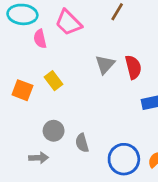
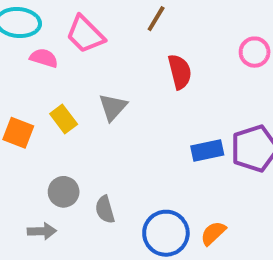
pink semicircle: (40, 39) -> (44, 58), turned 120
gray triangle: (105, 64) -> (113, 107), moved
red semicircle: (133, 67) -> (180, 72), moved

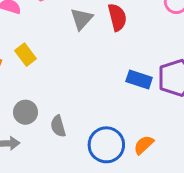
gray triangle: (113, 107) -> (81, 19), moved
blue rectangle: (207, 150) -> (139, 80), turned 30

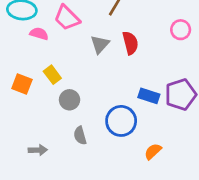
gray circle: (25, 112) -> (70, 100), moved
blue circle: (106, 145) -> (121, 121), moved

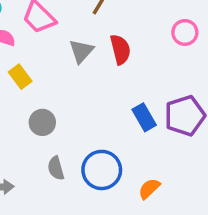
yellow rectangle: (52, 75) -> (20, 77), moved
blue rectangle: (149, 96) -> (144, 117), turned 42
blue circle: (121, 121) -> (102, 170), moved

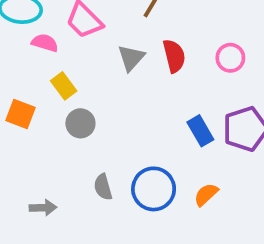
pink circle: (185, 32) -> (230, 58), moved
gray circle: (42, 122) -> (80, 123), moved
orange semicircle: (149, 189) -> (206, 195), moved

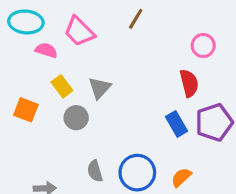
red semicircle: (174, 56) -> (189, 83), moved
gray triangle: (131, 58) -> (100, 88), moved
pink circle: (230, 58) -> (203, 46), moved

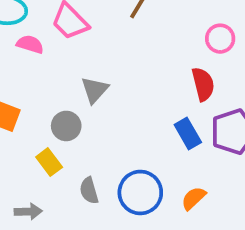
yellow rectangle: (62, 86) -> (49, 162), moved

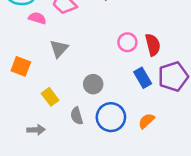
pink circle: (220, 39) -> (127, 42), moved
gray triangle: (95, 90) -> (59, 49), moved
gray circle: (66, 126) -> (93, 84), moved

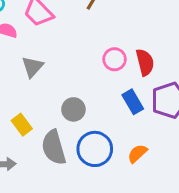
gray semicircle: (77, 116) -> (54, 147), size x1.6

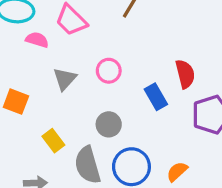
pink circle: (115, 59) -> (109, 71), moved
blue rectangle: (133, 102) -> (156, 97), moved

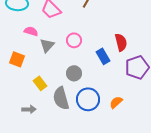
pink semicircle: (37, 40) -> (31, 31), moved

